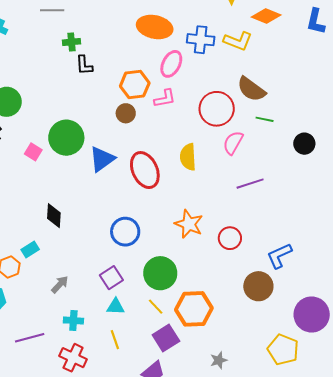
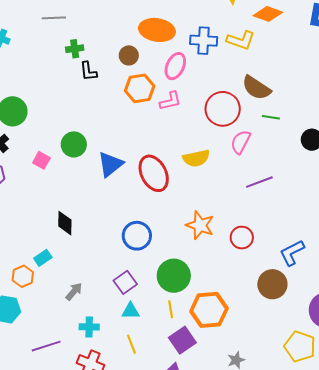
brown circle: (126, 113) -> (129, 55), moved
green circle: (66, 138) -> (74, 144), size x0.7
yellow semicircle: (188, 157) -> (196, 158), turned -96
yellow line: (156, 307) -> (171, 309), turned 36

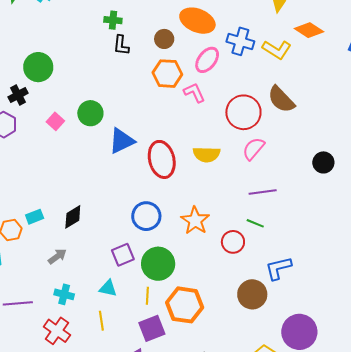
pink L-shape: (170, 101) -> (194, 93), turned -115
green line: (271, 117) -> (255, 223), moved
black diamond: (65, 223) -> (73, 217), moved, turned 45
blue circle: (137, 236) -> (146, 216), moved
purple square: (125, 282) -> (123, 255), moved

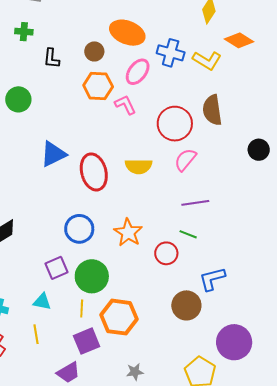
green cross: (113, 20) -> (24, 32), moved
brown semicircle: (281, 99) -> (212, 110), turned 36
green circle: (90, 113) -> (18, 99), moved
black circle: (323, 162) -> (259, 150), moved

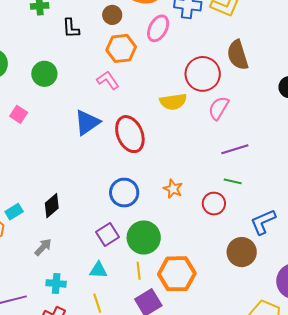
pink L-shape: (125, 105) -> (108, 80), moved
yellow semicircle: (139, 166) -> (173, 102), moved
orange star: (128, 233) -> (173, 189), size x0.7

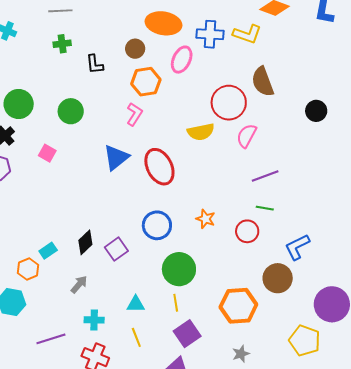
pink L-shape: (108, 80) -> (134, 114), turned 70
purple square: (107, 235) -> (116, 249), moved
orange hexagon: (177, 274) -> (238, 306), moved

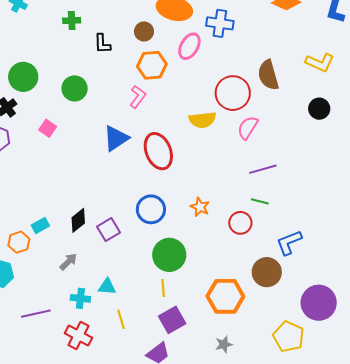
yellow L-shape: (247, 34) -> (320, 63), moved
cyan triangle: (136, 304) -> (107, 287), moved

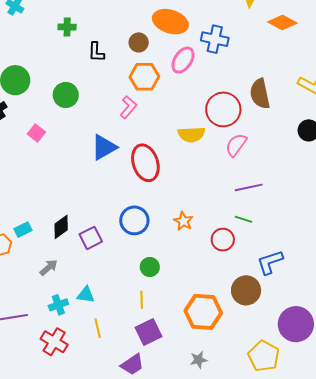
green circle: (169, 255) -> (150, 267), size x0.6
cyan cross: (80, 298) -> (58, 305), turned -30

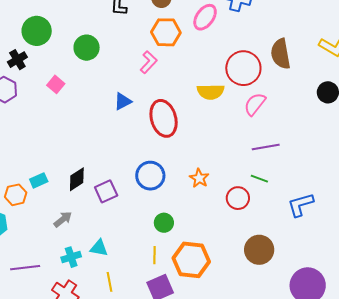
blue triangle: (104, 147) -> (123, 101), size x0.7
blue L-shape: (270, 262) -> (301, 205), moved
orange hexagon: (203, 312) -> (191, 260), moved

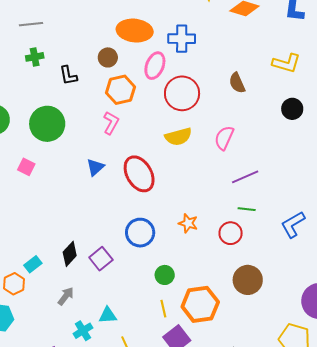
green circle: (87, 48) -> (47, 124), size x1.4
brown semicircle: (281, 54) -> (237, 83), size x0.7
red circle: (243, 68) -> (182, 93), moved
brown circle: (259, 250) -> (248, 280), moved

